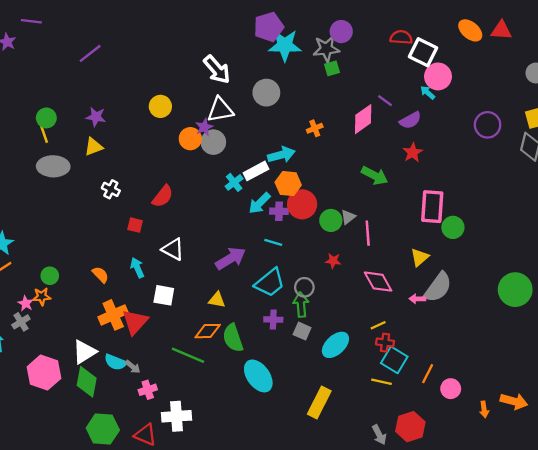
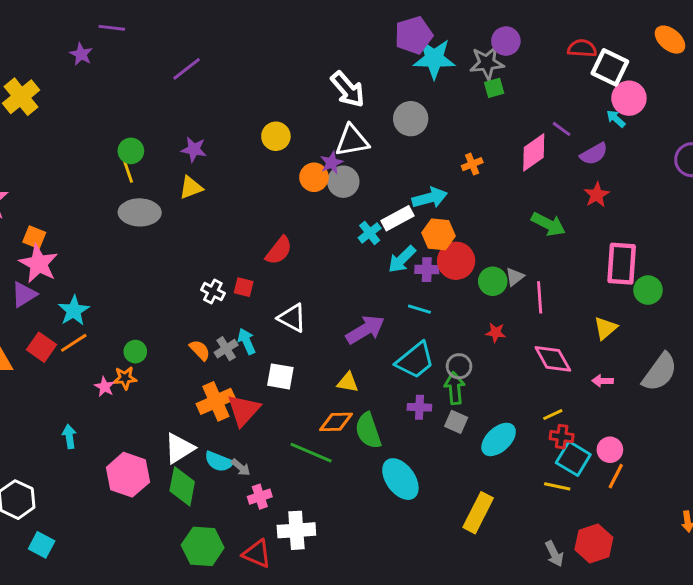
white cross: (111, 189) -> (213, 292), moved
gray semicircle: (438, 287) -> (660, 372), moved
gray cross: (21, 322) -> (226, 349), moved
pink circle: (451, 389) -> (610, 450), moved

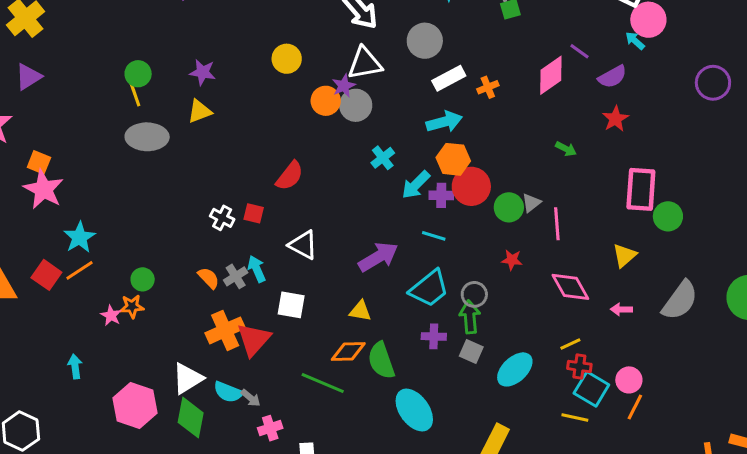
white rectangle: (397, 218) -> (449, 78), moved
green arrow: (548, 224) -> (566, 149), size x0.6
purple triangle: (24, 294) -> (28, 77), moved

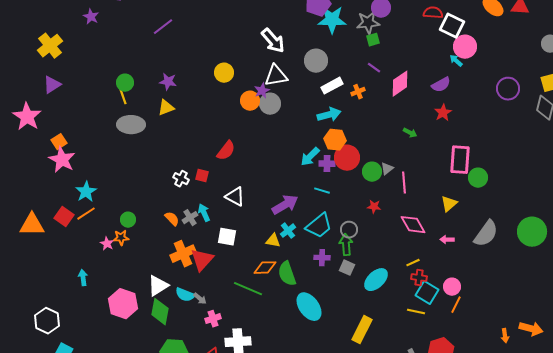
purple line: (579, 51) -> (374, 68), moved
cyan cross: (383, 158) -> (288, 231), moved
orange square: (39, 162) -> (59, 142), turned 35

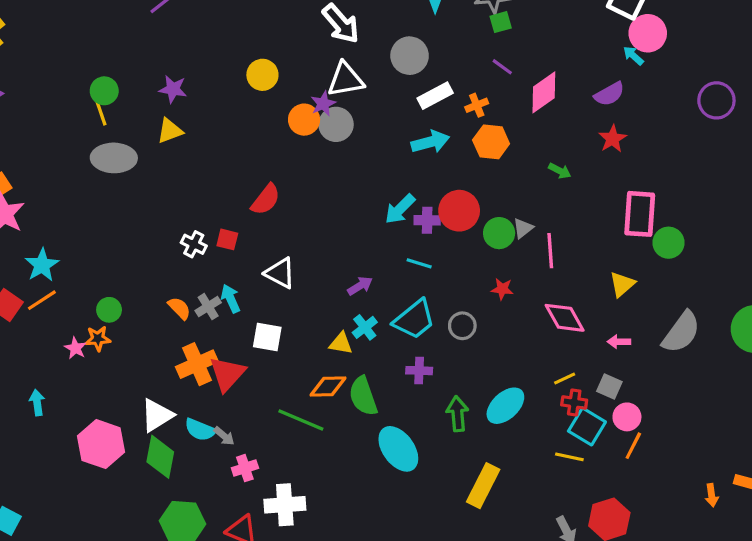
orange hexagon: (335, 140) -> (491, 142), moved
purple arrow: (285, 205) -> (360, 286), size x0.6
green arrow: (346, 245) -> (457, 414), moved
gray square: (347, 268) -> (609, 387), moved

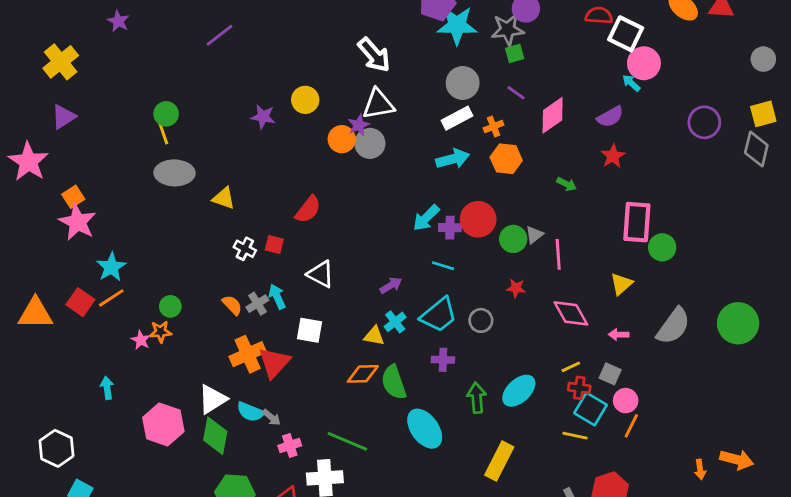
gray circle: (410, 56) -> (463, 83), moved
purple star: (173, 89) -> (263, 117), moved
yellow triangle: (170, 131) -> (224, 198), moved, turned 40
green line: (301, 420) -> (347, 441), moved

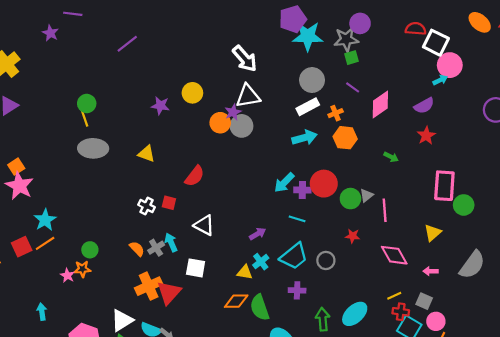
cyan arrow: (631, 83) -> (440, 80), turned 112
yellow triangle: (224, 198) -> (146, 154), moved
red square: (80, 302) -> (22, 247), turned 30

